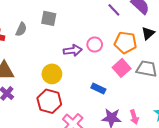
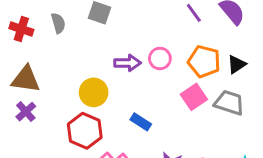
gray semicircle: (21, 29) -> (58, 23), turned -48
black triangle: (148, 33) -> (237, 64), moved
blue rectangle: (98, 89) -> (141, 122), moved

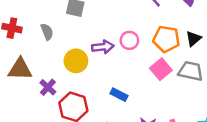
gray semicircle: (58, 23) -> (47, 32), moved
yellow circle: (94, 92) -> (76, 61), moved
purple cross: (26, 112) -> (48, 87), moved

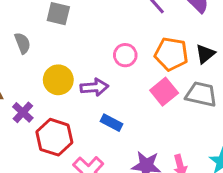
purple arrow: (103, 47) -> (94, 87), moved

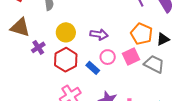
pink circle: (125, 55) -> (108, 57), moved
purple arrow: (94, 87) -> (99, 34), moved
red hexagon: (54, 137) -> (66, 60), moved

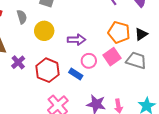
yellow circle: (66, 32) -> (44, 31), moved

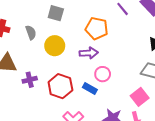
orange pentagon: (119, 32) -> (97, 28), moved
pink square: (112, 57) -> (140, 97), moved
purple cross: (18, 62) -> (30, 80), turned 32

